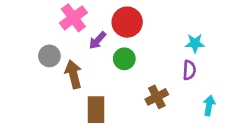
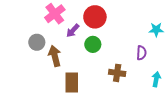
cyan star: (195, 43) -> (156, 30), moved
brown cross: (157, 97) -> (117, 73), turned 35

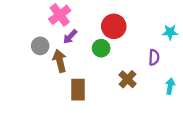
red circle: (95, 17) -> (114, 26), moved
purple arrow: (73, 31) -> (70, 37), moved
brown cross: (117, 73) -> (128, 79), turned 35

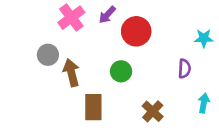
purple arrow: (70, 37) -> (107, 15), moved
green circle: (101, 48) -> (121, 71), moved
brown cross: (128, 79) -> (153, 111), moved

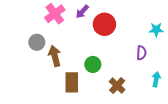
green circle: (121, 71) -> (93, 64), moved

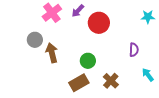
cyan star: (156, 30) -> (148, 17), moved
cyan arrow: (156, 79) -> (148, 75), turned -48
brown rectangle: (72, 82) -> (79, 83), moved, turned 60

